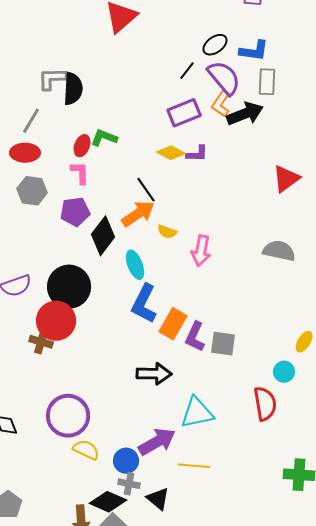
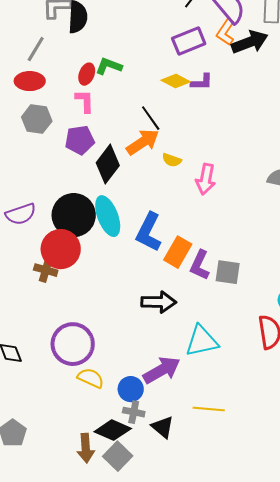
cyan ellipse: (135, 265) -> (108, 216), moved, size x1.4
yellow line: (194, 466) -> (209, 409), moved

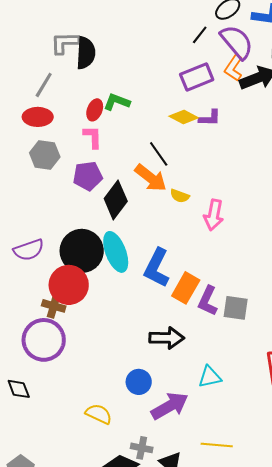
orange arrow: (143, 142) -> (151, 178), turned 72
cyan triangle: (202, 341) -> (210, 377), size x0.7
purple circle: (73, 344) -> (44, 340), moved
blue circle: (131, 389) -> (139, 382), moved

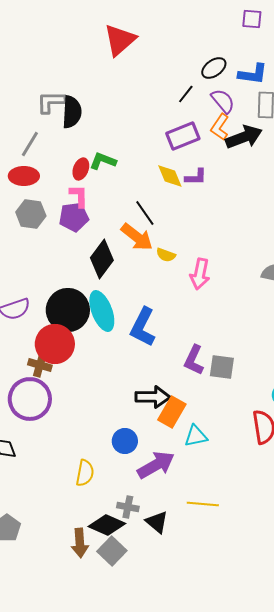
purple semicircle: (237, 42) -> (223, 101), size x0.7
yellow diamond: (184, 117) -> (170, 176), turned 40
purple pentagon: (88, 176) -> (74, 217), moved
orange rectangle: (186, 288) -> (172, 412), moved
yellow semicircle: (99, 414) -> (85, 473), turned 76

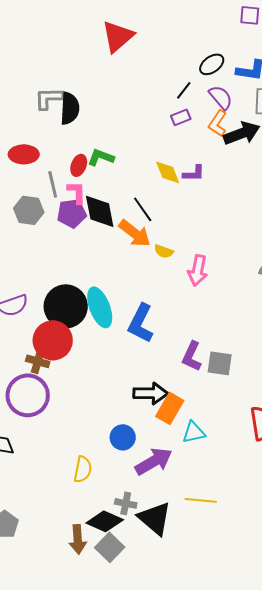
purple rectangle: (183, 136) -> (181, 117), moved, size x0.6
gray line: (30, 144) -> (53, 184), moved, turned -44
red ellipse: (24, 176) -> (24, 154), moved
black diamond: (102, 259) -> (100, 211), moved, turned -48
black triangle: (157, 522) -> (155, 518), size x1.5

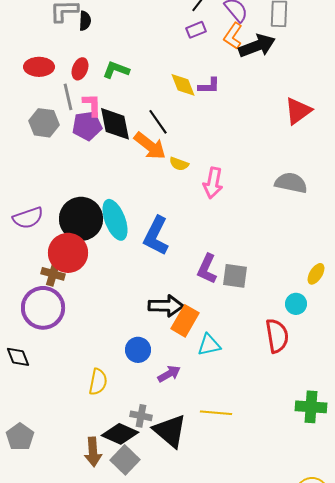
black semicircle: (70, 108) -> (85, 21), size x0.6
red ellipse: (79, 165) -> (80, 69), moved
purple arrow: (154, 461) -> (169, 374), size x0.6

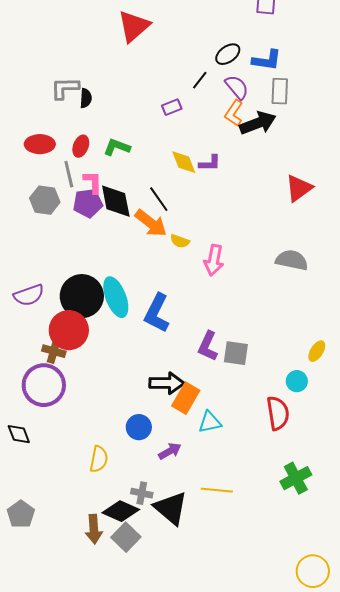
purple rectangle: (196, 30) -> (172, 107), moved
green cross: (311, 407) -> (296, 478), moved, turned -32

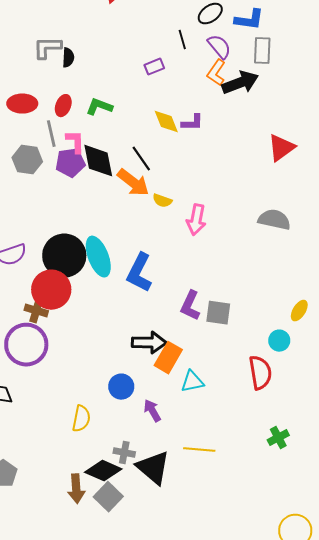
black line: (200, 80) -> (182, 40), turned -54
purple arrow: (170, 451) -> (152, 411), turned -90
green cross: (296, 478) -> (278, 438), size x0.7

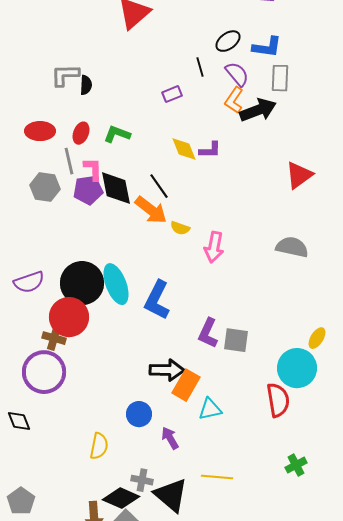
cyan circle: (279, 341) -> (297, 368), size x1.8

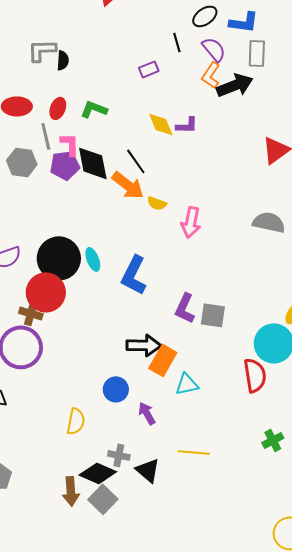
cyan ellipse: (116, 284) -> (93, 259), size x0.6
black triangle: (171, 495) -> (148, 470), size x0.7

